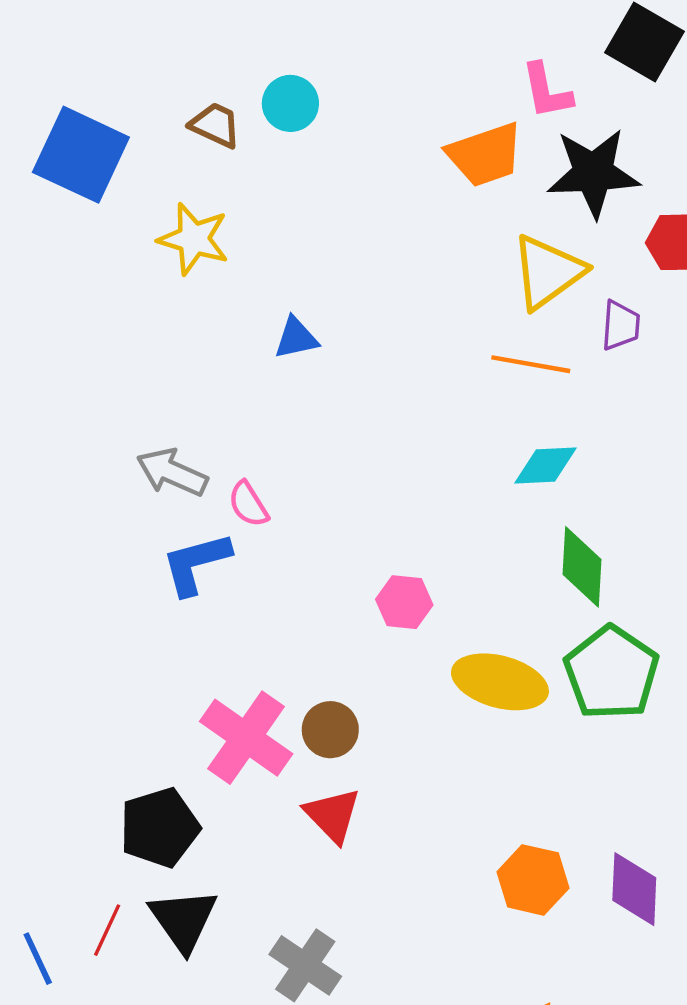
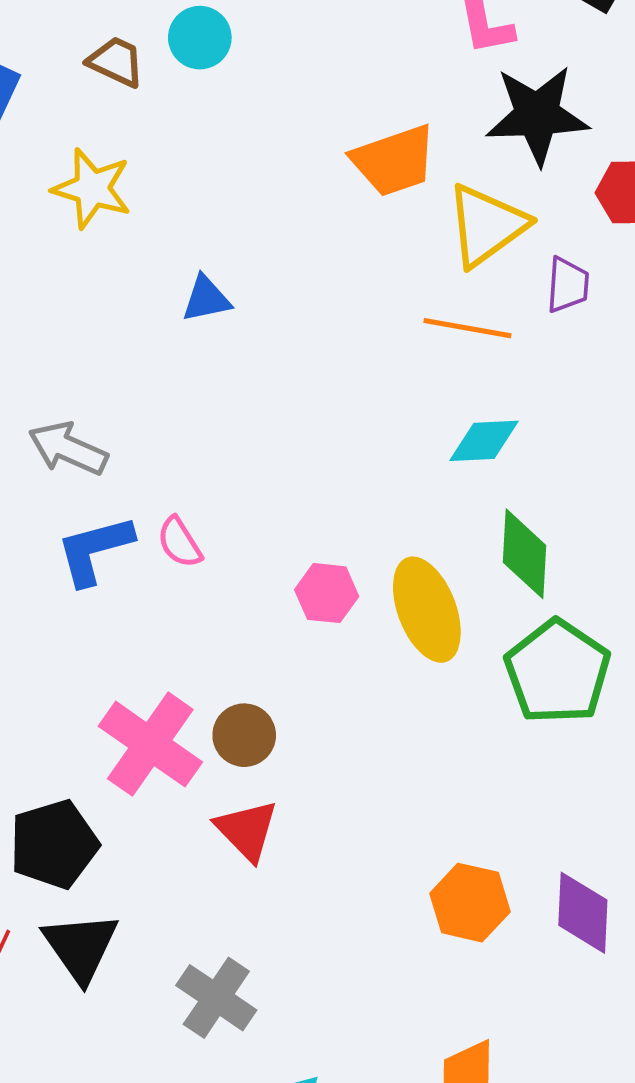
orange trapezoid: (485, 155) -> (394, 161), moved
pink semicircle: (248, 504) -> (180, 542), moved
yellow ellipse: (500, 682) -> (427, 610), moved, turned 54

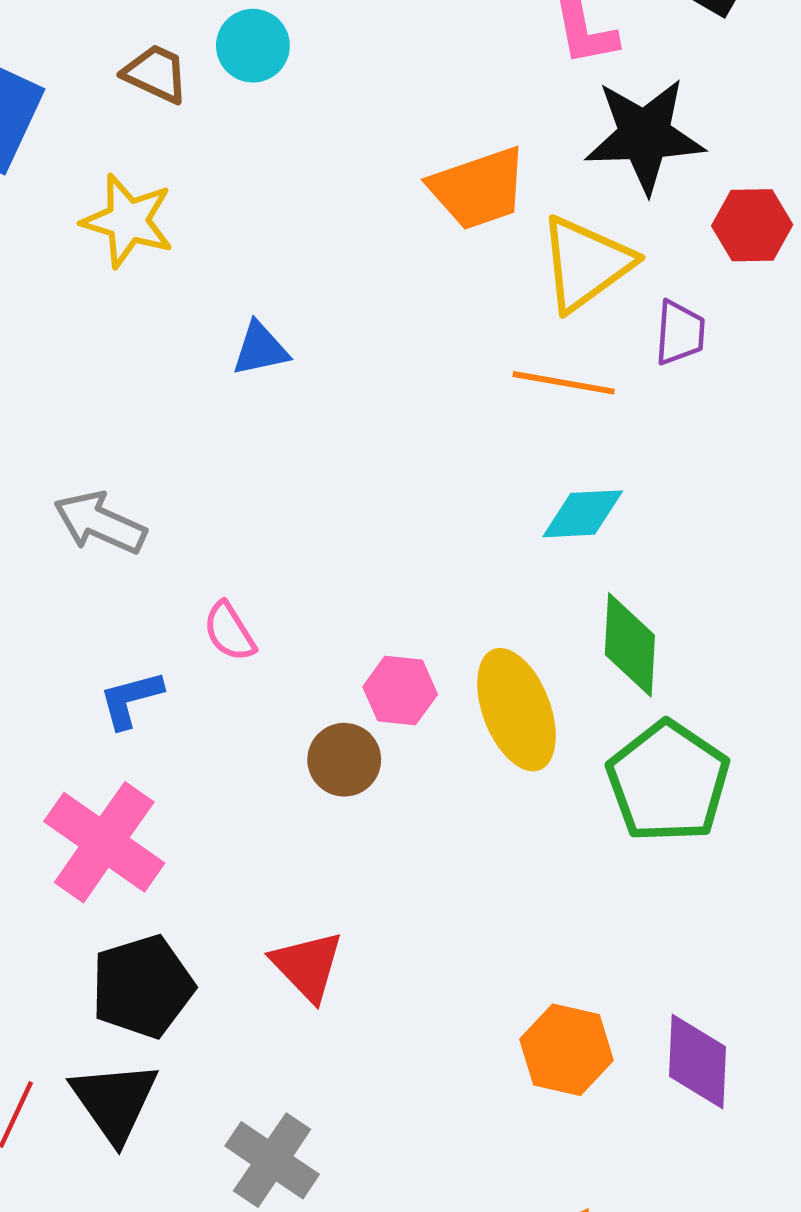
blue L-shape: (95, 550) -> (131, 699), moved, size x0.7
brown circle: (244, 735) -> (344, 760), moved
pink cross: (150, 744) -> (104, 842), moved
black pentagon: (54, 844) -> (143, 986), moved

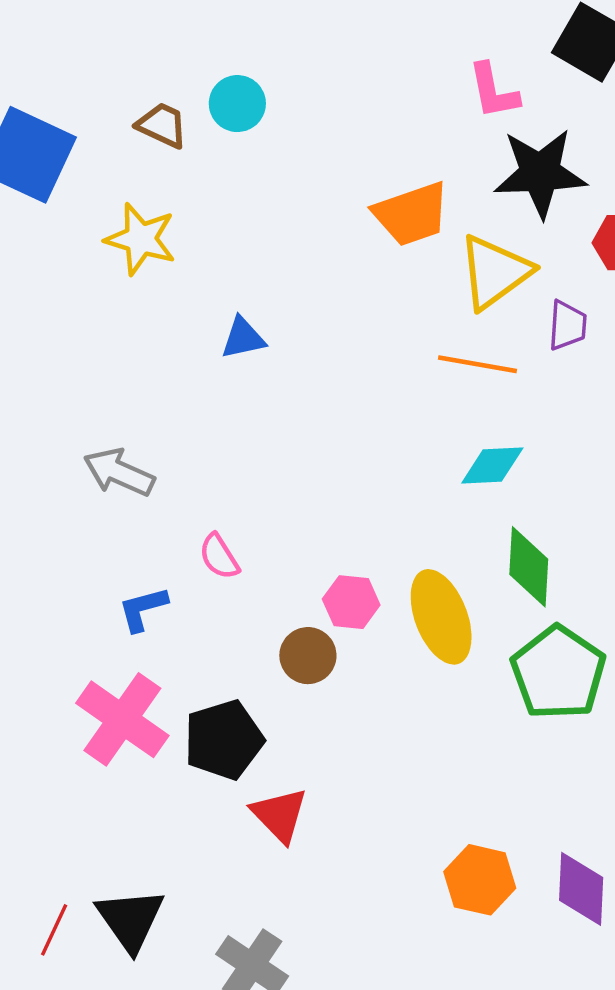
black pentagon: (143, 986) -> (224, 740), moved

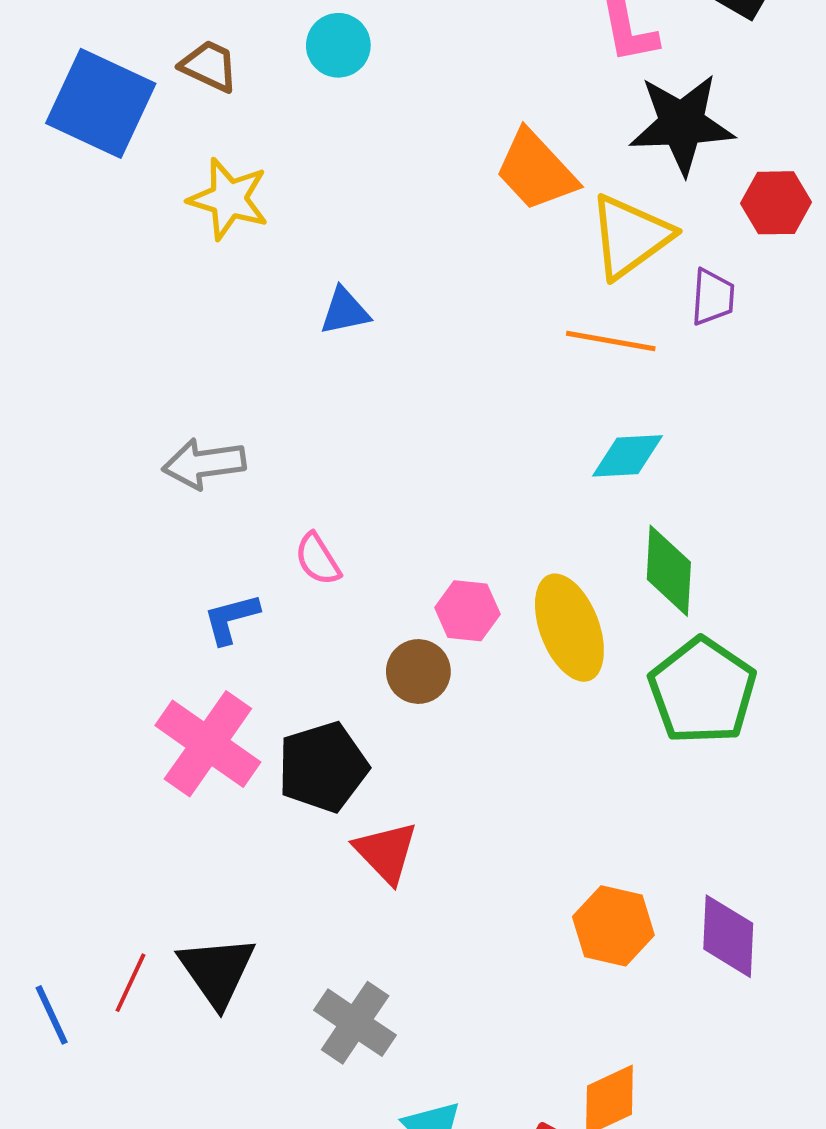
brown trapezoid: (162, 125) -> (209, 66), moved
orange trapezoid: (411, 214) -> (536, 171), turned 66
gray arrow: (119, 472) -> (204, 464), turned -32

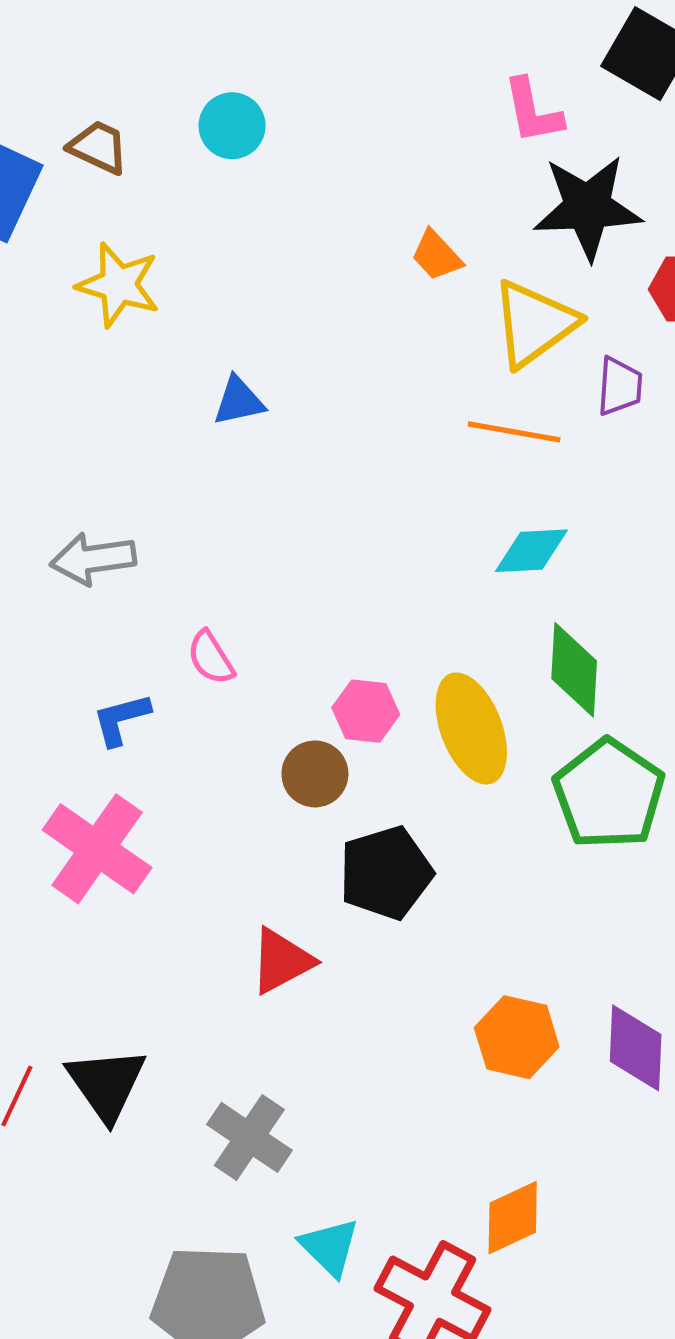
orange trapezoid: (536, 171) -> (437, 255), size x0.6
black pentagon: (323, 767) -> (386, 873), moved
red triangle: (386, 852) -> (282, 961), turned 46

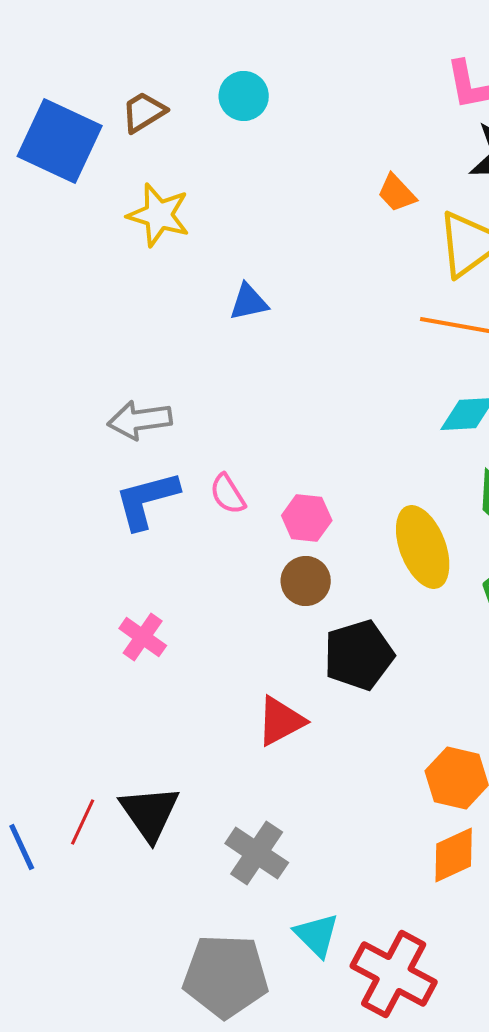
brown trapezoid: (98, 147) -> (144, 112), turned -57
pink hexagon: (366, 711) -> (307, 518), moved
blue L-shape: (121, 719) -> (147, 500), moved, size x1.5
pink cross: (97, 849) -> (143, 637), size x0.6
orange diamond: (513, 1218) -> (454, 855), moved

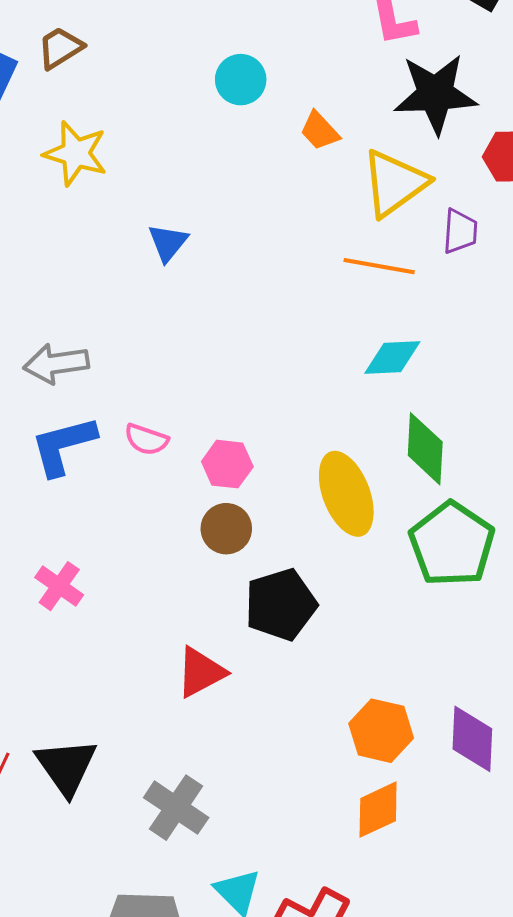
cyan circle: (244, 96) -> (241, 80), moved
blue triangle: (249, 302) -> (168, 243), turned -39
pink semicircle: (228, 494) -> (146, 439), turned -39

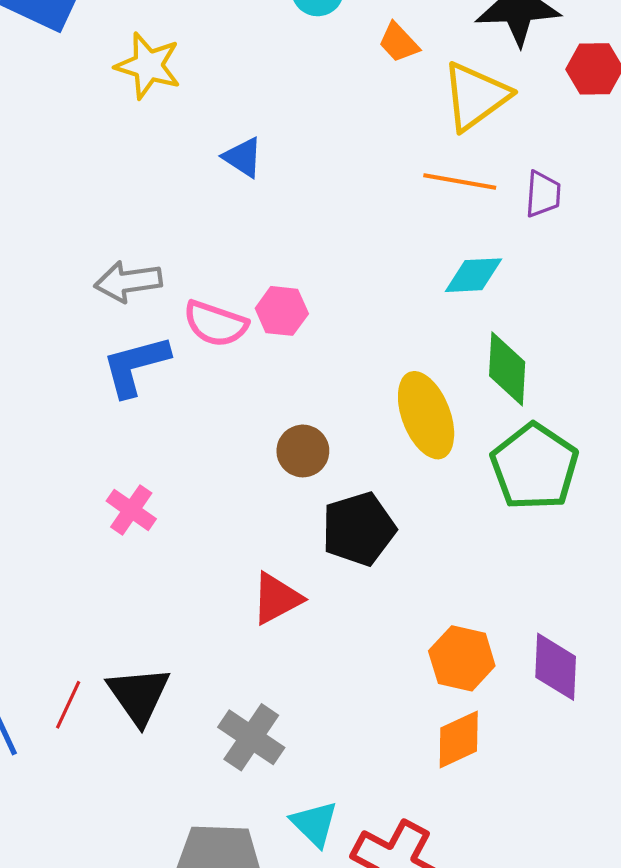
purple trapezoid: (460, 231) -> (543, 194), moved
blue triangle: (168, 243) -> (243, 157), turned -36
pink semicircle: (146, 439) -> (215, 324), moved, size x1.4
pink hexagon: (227, 464) -> (282, 311), moved

